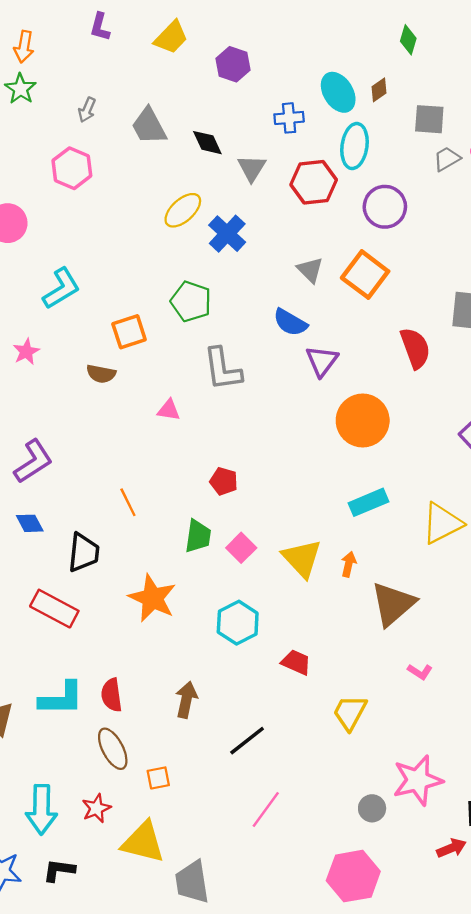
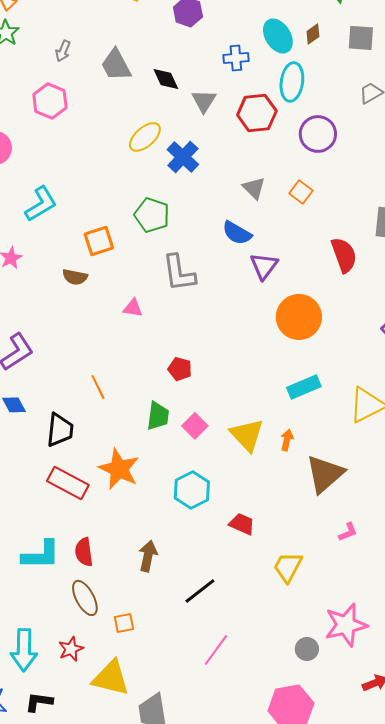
gray square: (429, 119) -> (361, 38), moved
orange square: (365, 275) -> (301, 192), size x0.6
red rectangle: (54, 609) -> (68, 483), moved
pink L-shape: (420, 672) -> (348, 532), turned -55

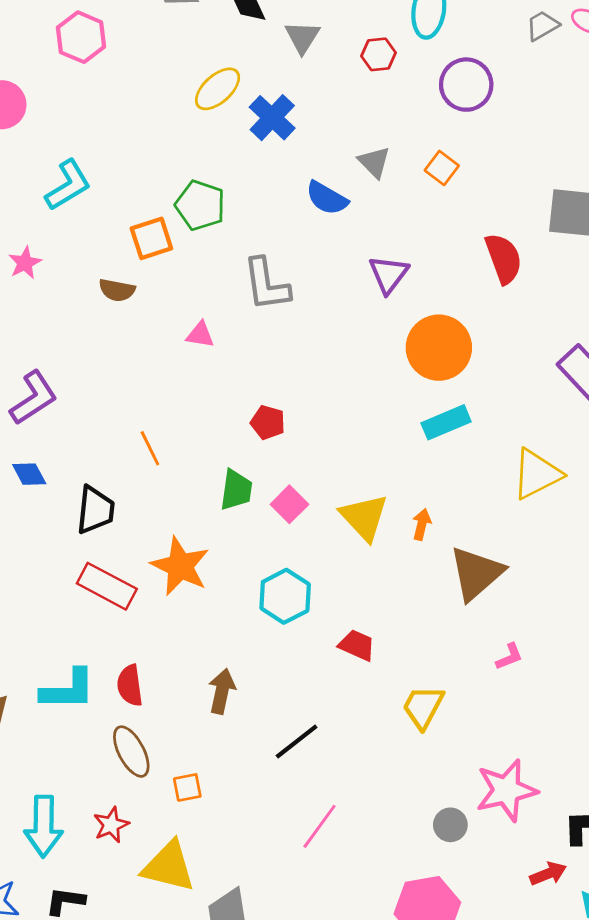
red hexagon: (257, 113) -> (379, 54), size x0.6
green pentagon: (152, 215) -> (200, 205), moved
blue semicircle: (237, 233) -> (327, 198), moved
cyan rectangle: (304, 387) -> (446, 422), moved

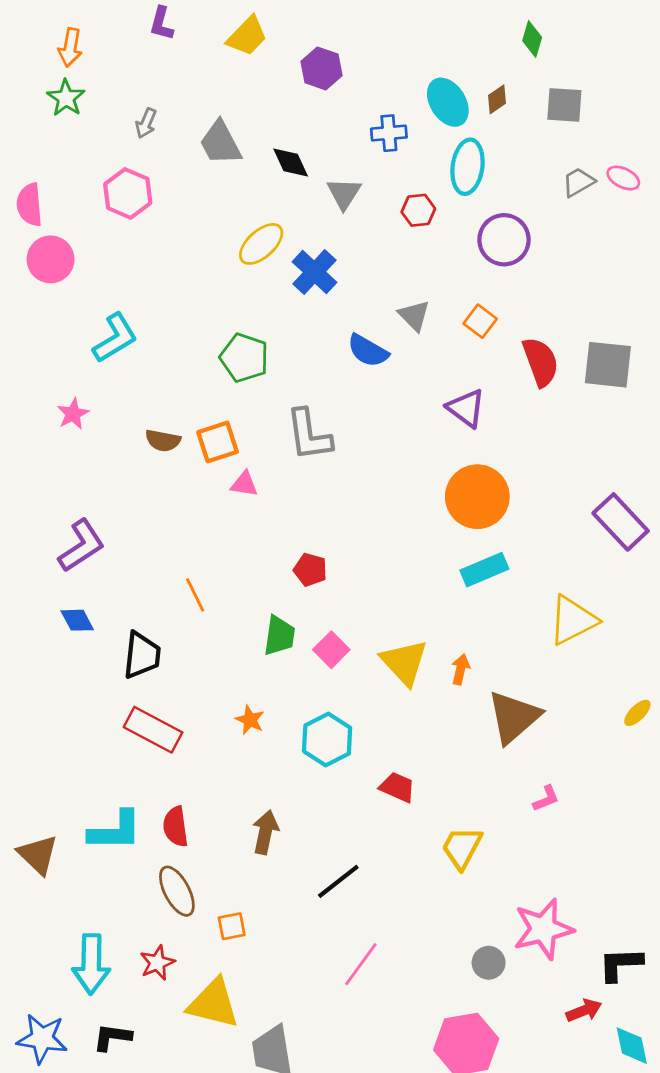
orange square: (151, 238) -> (218, 442), moved
red semicircle: (504, 259) -> (541, 362), moved
purple triangle: (389, 274) -> (466, 408), moved, turned -30
orange star: (180, 566) -> (250, 720), moved, size x0.5

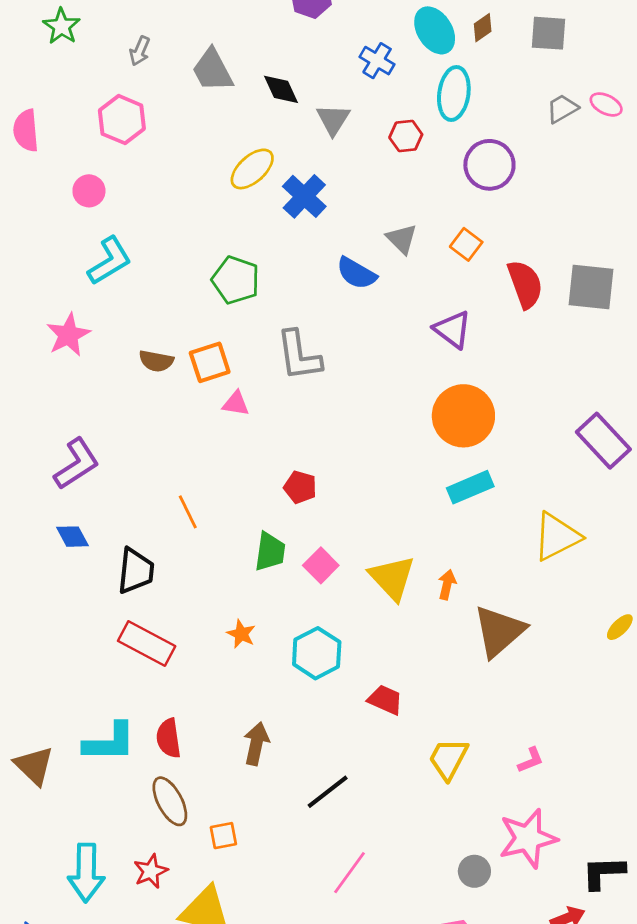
blue cross: (389, 133) -> (377, 61), turned 36
pink circle: (51, 259) -> (89, 191), moved, size x0.7
pink star: (73, 414) -> (68, 335), size x1.4
pink L-shape: (546, 798) -> (531, 760), moved

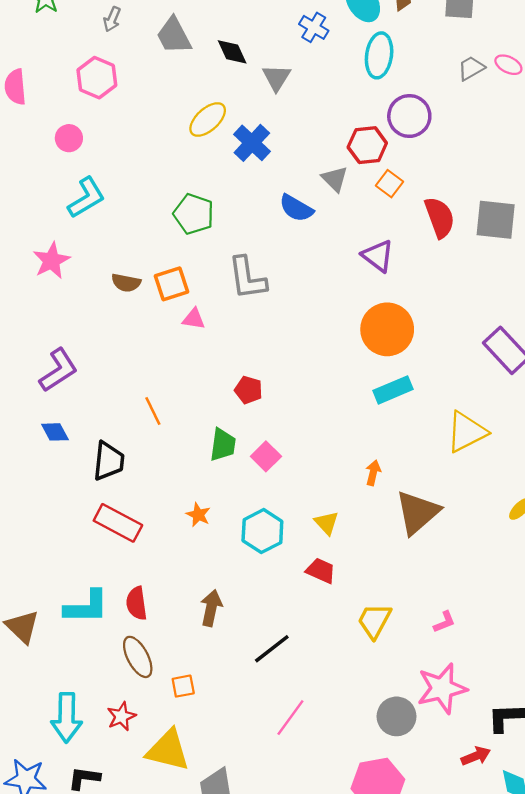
red hexagon: (406, 136) -> (367, 145), moved, size x1.4
yellow triangle: (392, 578) -> (327, 523), moved, size x0.6
gray circle: (474, 871) -> (397, 716), size x1.4

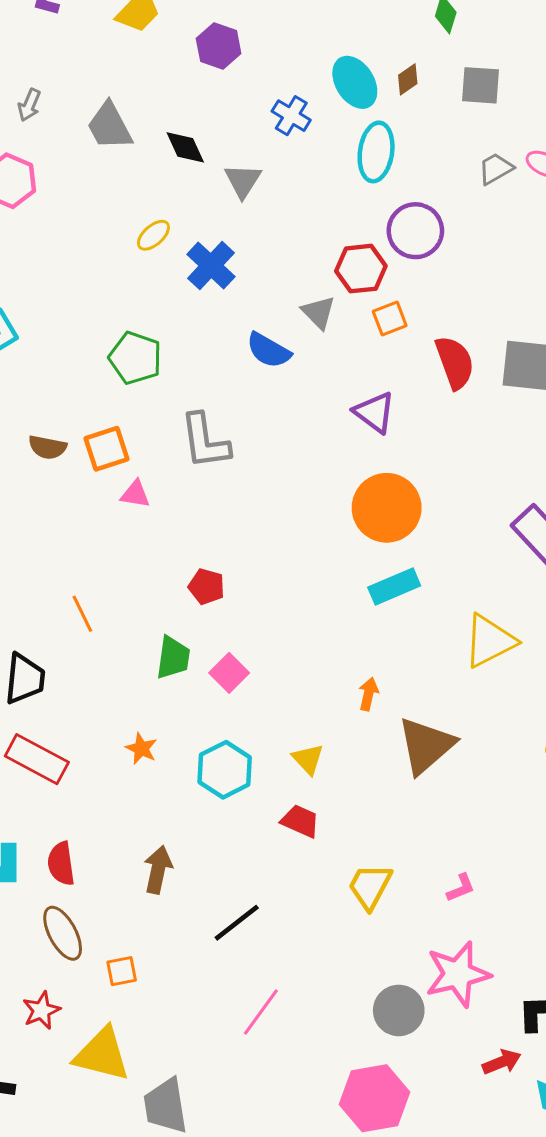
yellow ellipse: (208, 120) -> (153, 235), size x0.7
orange square: (390, 184) -> (390, 319), turned 32

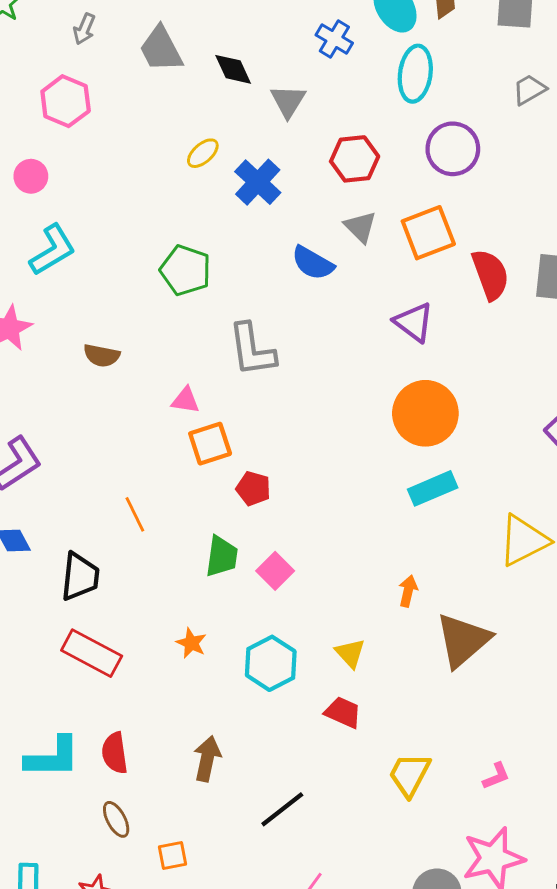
red hexagon: (361, 269) -> (355, 159), moved
orange square: (390, 319) -> (428, 233), size x1.6
orange square: (107, 449) -> (210, 444), moved
brown ellipse: (63, 933) -> (116, 819), size x0.7

